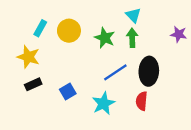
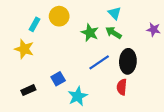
yellow circle: (69, 31) -> (59, 16), moved
green arrow: (132, 38) -> (114, 33), turned -56
black rectangle: (33, 84) -> (28, 90), moved
cyan star: (104, 103) -> (78, 96), moved

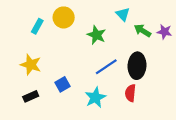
green arrow: (114, 33) -> (142, 31), moved
yellow star: (24, 49) -> (31, 65), moved
cyan star: (78, 96) -> (95, 97), moved

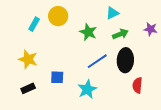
cyan triangle: (123, 14) -> (112, 13), turned 48
green arrow: (142, 31) -> (120, 34), moved, turned 126
blue square: (62, 84) -> (57, 77), turned 32
red semicircle: (130, 93) -> (137, 85), moved

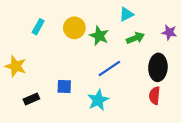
yellow circle: (58, 16) -> (74, 28), moved
yellow star: (28, 59) -> (16, 66), moved
black ellipse: (125, 60) -> (158, 67), moved

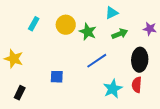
black rectangle: (31, 99) -> (20, 93), moved, turned -40
cyan star: (98, 100) -> (113, 89), moved

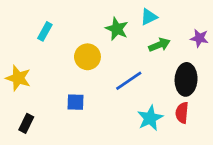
yellow circle: (66, 25) -> (87, 57), moved
green star: (88, 32) -> (117, 29), moved

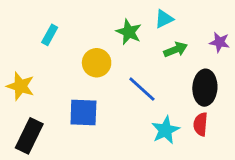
blue line: (129, 81) -> (142, 89), turned 76
blue square: (76, 102) -> (83, 113), size x1.5
black rectangle: (26, 123) -> (29, 136), size x1.6

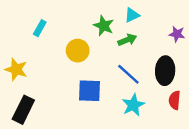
green arrow: (176, 50) -> (127, 40), moved
blue line: (142, 89) -> (128, 74), moved
blue square: (83, 113) -> (89, 91), moved
red semicircle: (201, 124) -> (175, 100), moved

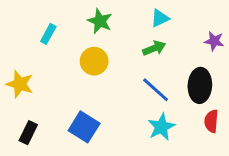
green star: (104, 26) -> (100, 21), moved
blue square: (89, 91) -> (84, 127), moved, turned 30
black rectangle: (23, 110) -> (28, 133), size x0.7

